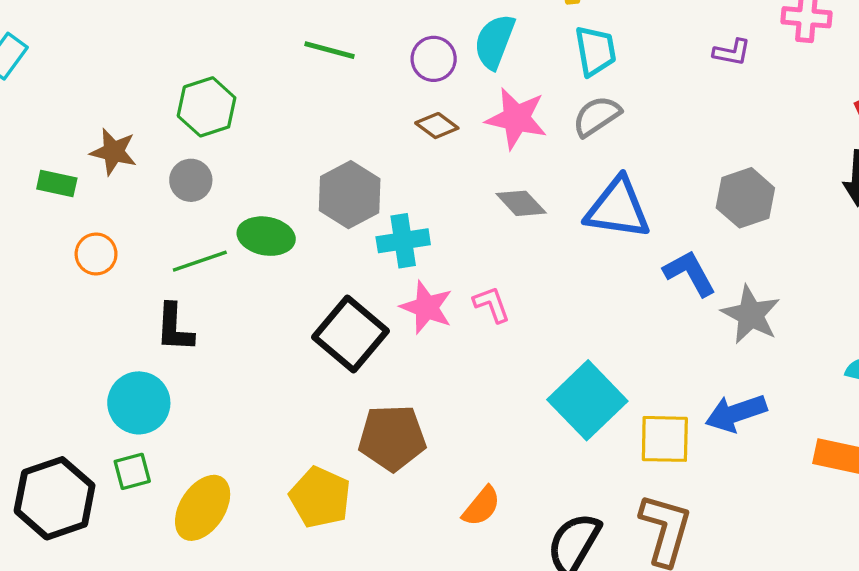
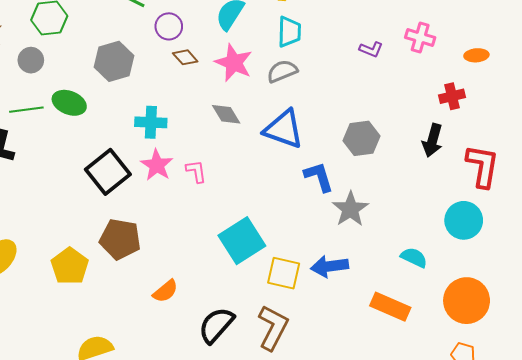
purple circle: (434, 59) -> (169, 26), moved
gray hexagon: (350, 195) -> (114, 61), moved

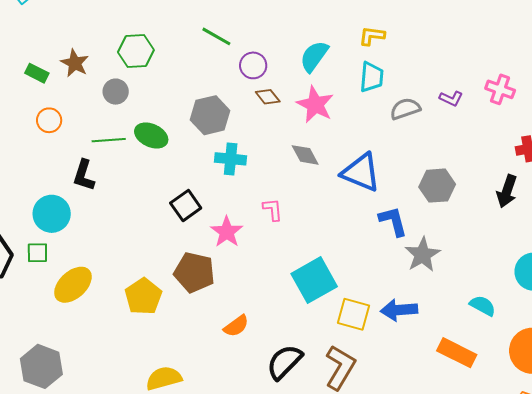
gray hexagon: (114, 61) -> (210, 115), moved
gray semicircle: (282, 71) -> (405, 109), moved
pink star: (157, 165) -> (227, 232), moved
black square: (108, 172) -> (186, 205), size x0.7

